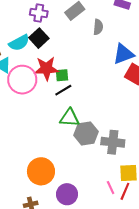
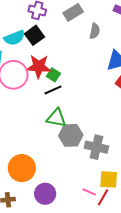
green square: (62, 75) -> (53, 75), turned 32
pink line: (111, 188) -> (89, 192), turned -48

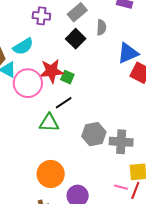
black square: (35, 35) -> (76, 39), moved
black line: (53, 90) -> (64, 103), moved
green triangle: (56, 118) -> (49, 123), moved

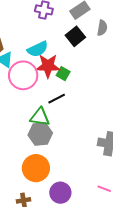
cyan semicircle: (23, 46) -> (38, 49), moved
gray hexagon: (94, 134) -> (40, 134), moved

